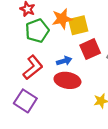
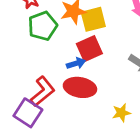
red square: (90, 49) -> (89, 49), moved
red L-shape: (33, 67) -> (43, 91), moved

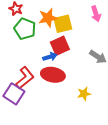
green pentagon: (43, 26) -> (25, 29), turned -30

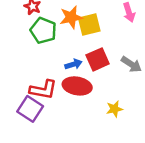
red square: (60, 46) -> (98, 59), moved
red L-shape: (25, 78) -> (43, 90), turned 50

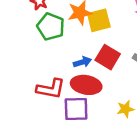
red square: (98, 59) -> (108, 57), turned -35
purple square: (30, 109) -> (76, 109), moved, turned -35

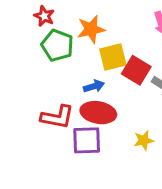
yellow square: (99, 20) -> (113, 57), moved
red square: (108, 57) -> (136, 70), moved

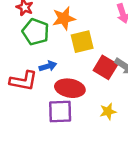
red square: (136, 70) -> (105, 67), moved
blue arrow: (94, 86) -> (48, 66), moved
red L-shape: (57, 117) -> (23, 81), moved

